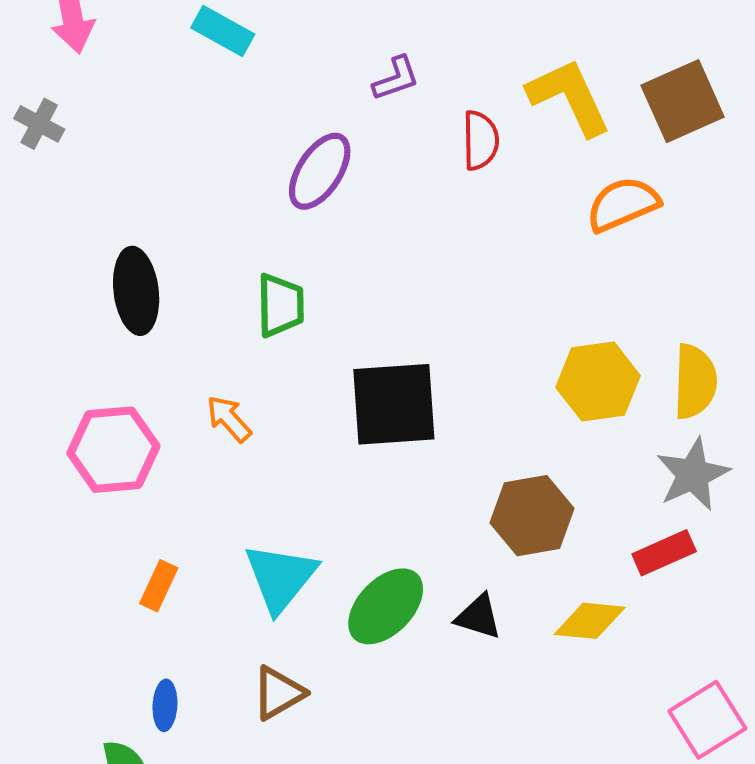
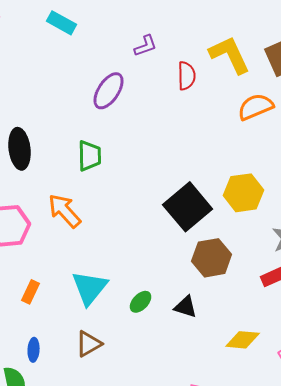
black square: (394, 404) -> (188, 207), moved, turned -36
orange arrow: (229, 419) -> (65, 211), size x1.5
green ellipse: (386, 606) -> (141, 302), size x0.6
yellow diamond: (590, 621) -> (243, 340), moved

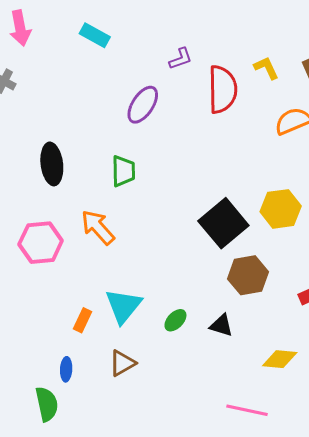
yellow L-shape: (230, 55) -> (266, 68), size x0.6
red semicircle: (187, 76) -> (222, 89), size x1.6
orange rectangle: (31, 292) -> (82, 320), moved

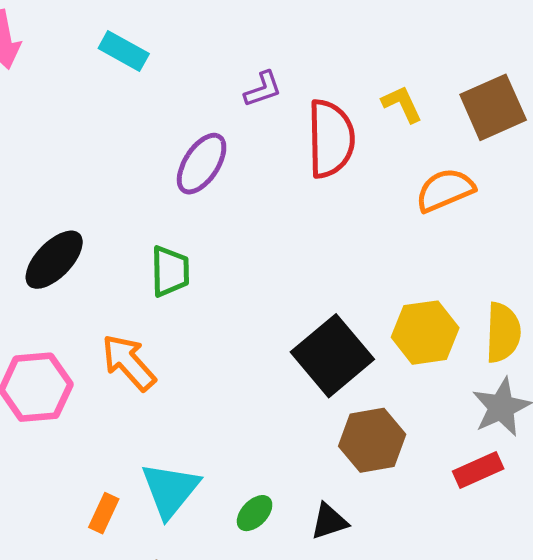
black ellipse: (52, 164) -> (54, 260), turned 51
black triangle: (221, 325) -> (329, 521), turned -35

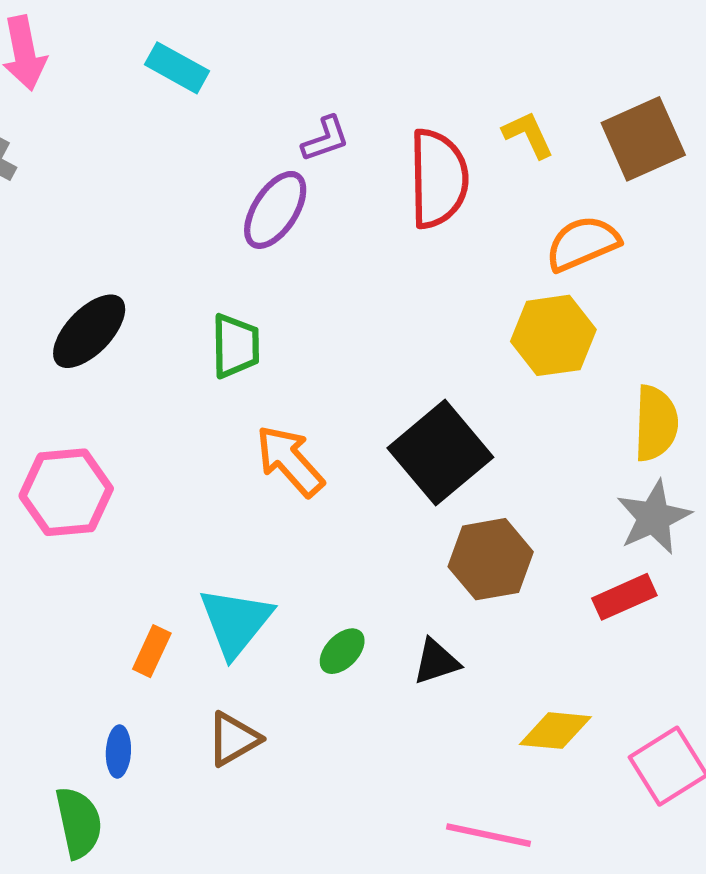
purple L-shape: (263, 89) -> (325, 139), moved
yellow hexagon: (425, 333) -> (553, 335), moved
orange arrow: (129, 362) -> (290, 461), moved

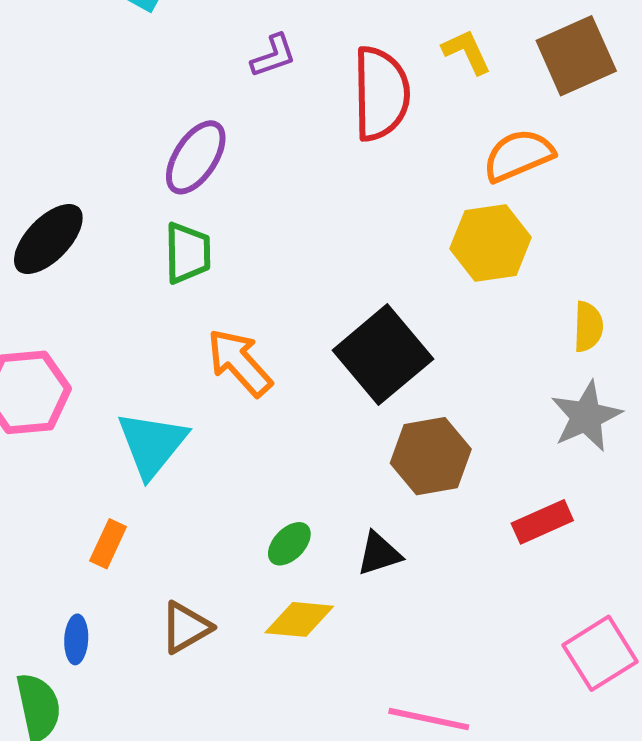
purple ellipse: (275, 210) -> (196, 157), moved
yellow semicircle: (656, 423) -> (588, 327), size x0.7
red rectangle: (624, 597) -> (542, 522), moved
cyan triangle: (235, 622) -> (152, 444), moved
yellow diamond: (555, 731) -> (299, 619), moved

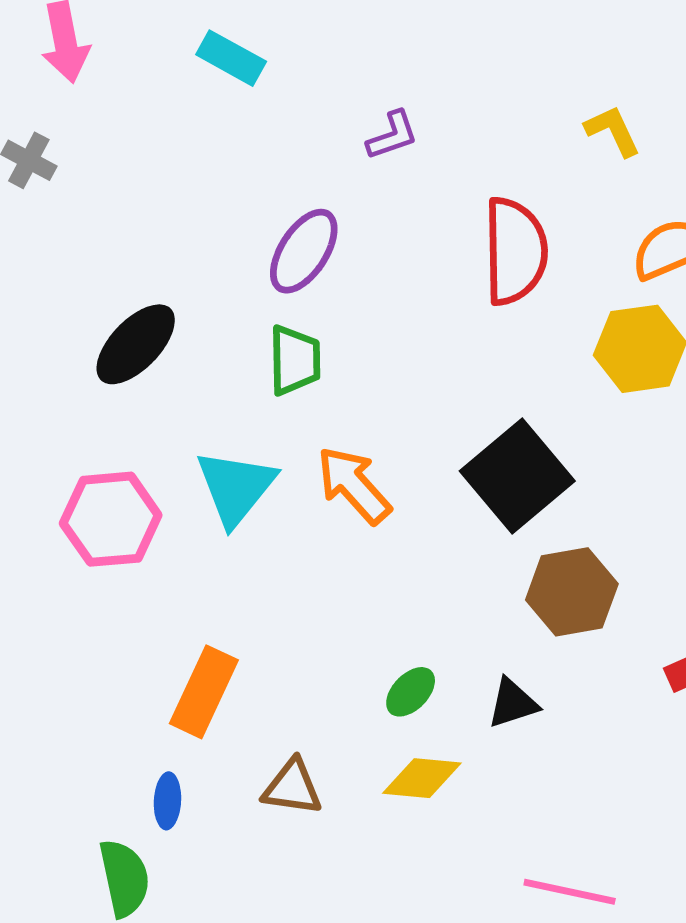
red semicircle: (381, 94) -> (515, 251), moved
cyan triangle: (152, 444) -> (236, 487), moved
orange rectangle: (108, 544) -> (204, 692), size x1.6
brown triangle: (186, 627) -> (292, 787), turned 38

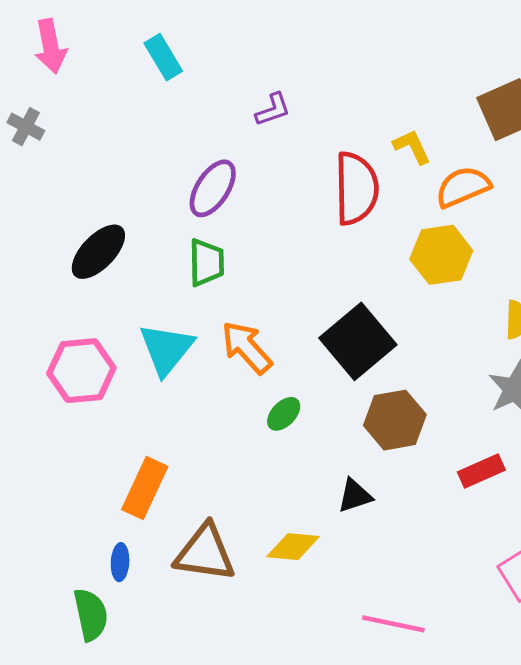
cyan rectangle: (231, 58) -> (163, 57), turned 30
yellow L-shape: (613, 131) -> (412, 147), moved
green ellipse: (411, 692) -> (284, 414), moved
brown triangle: (292, 787) -> (205, 553), size x1.5

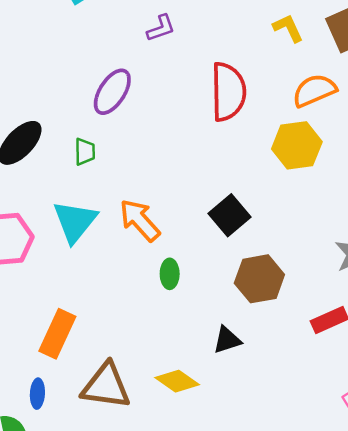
yellow L-shape: (412, 147) -> (288, 28), moved
green trapezoid: (206, 263) -> (85, 152), moved, size x0.7
black square: (358, 341) -> (230, 215), size x0.7
green ellipse: (284, 414) -> (170, 274), turned -44
yellow diamond: (293, 547) -> (177, 381), turned 30

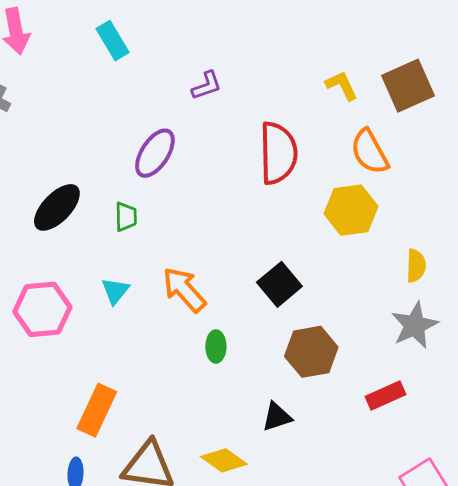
orange semicircle: (314, 90) -> (370, 152), turned -96
cyan triangle: (75, 221) -> (115, 291), size x0.6

